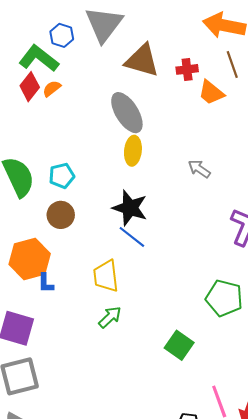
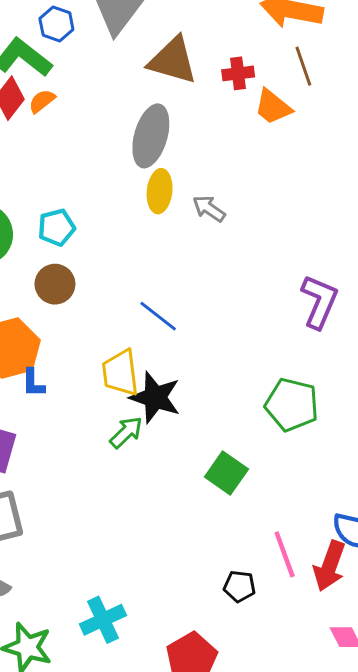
gray ellipse: (127, 113) -> (151, 136), turned 48
gray arrow: (199, 169) -> (209, 209), moved
black star: (130, 208) -> (155, 397), moved

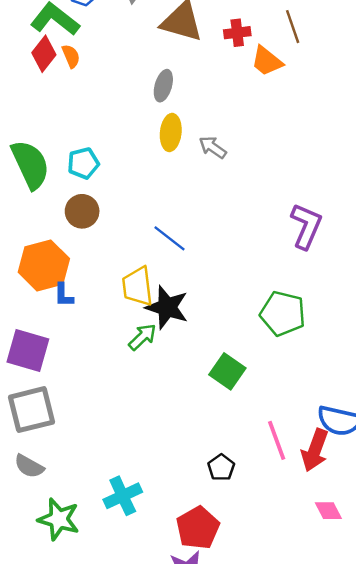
orange semicircle: (42, 101) -> (71, 56), turned 105
gray ellipse: (151, 136) -> (163, 86), size x0.6
black pentagon: (239, 586) -> (221, 467), moved, turned 30

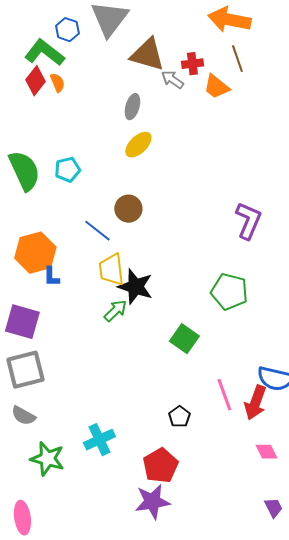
yellow ellipse: (171, 132) -> (138, 145), turned 40
gray arrow: (213, 147) -> (172, 80), moved
brown circle: (82, 211) -> (128, 209), moved
blue line: (170, 238) -> (97, 231), moved

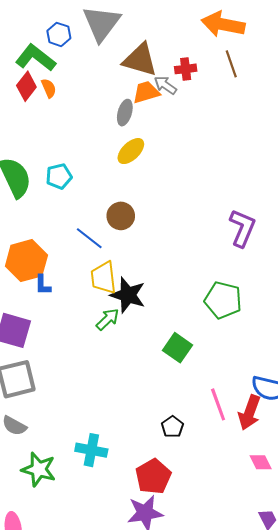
orange trapezoid: (216, 87) -> (146, 92), moved, turned 124
cyan cross: (99, 440) -> (91, 450), turned 36

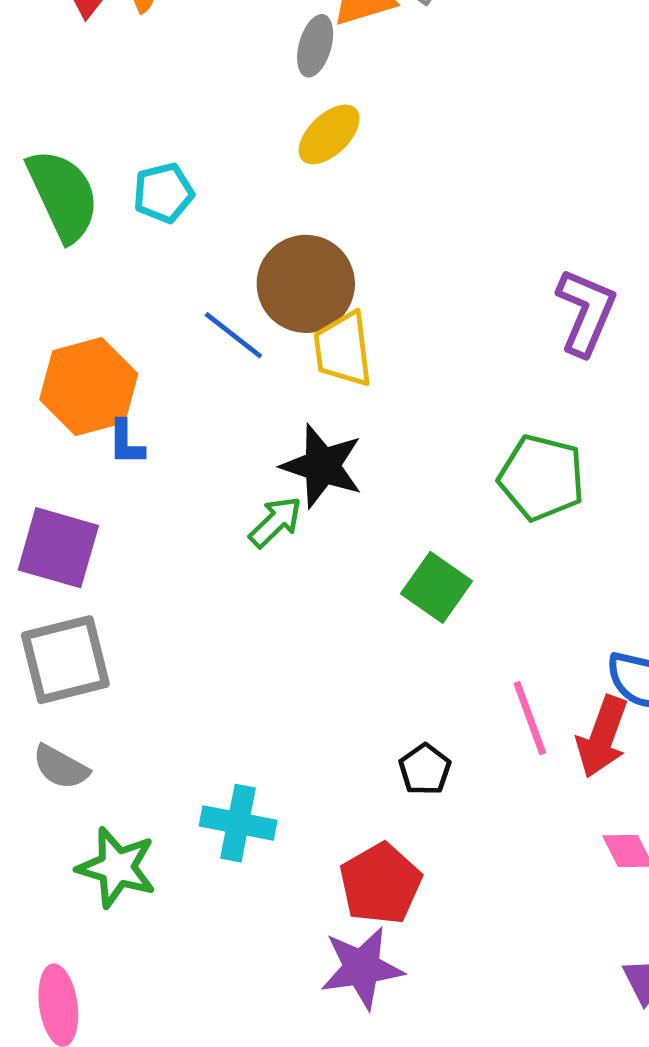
brown circle: (121, 216) -> (306, 284), size x1.5
yellow trapezoid: (104, 278) -> (343, 349), moved

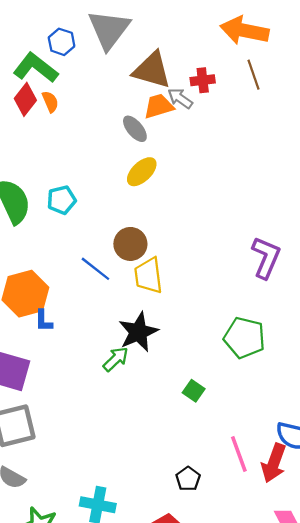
gray ellipse: (315, 46) -> (135, 129), turned -56
brown circle: (306, 284) -> (130, 244), size x0.7
black star: (322, 466) -> (138, 332), turned 30
green square: (436, 587) -> (194, 391), size x0.7

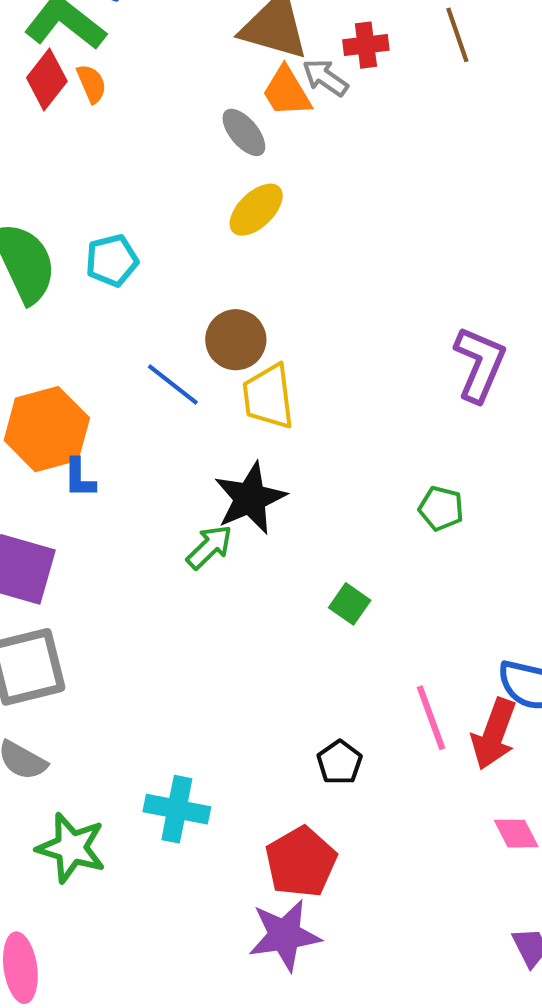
orange trapezoid: (159, 106) -> (287, 92), turned -104
green pentagon: (244, 338) -> (441, 508), size x0.6

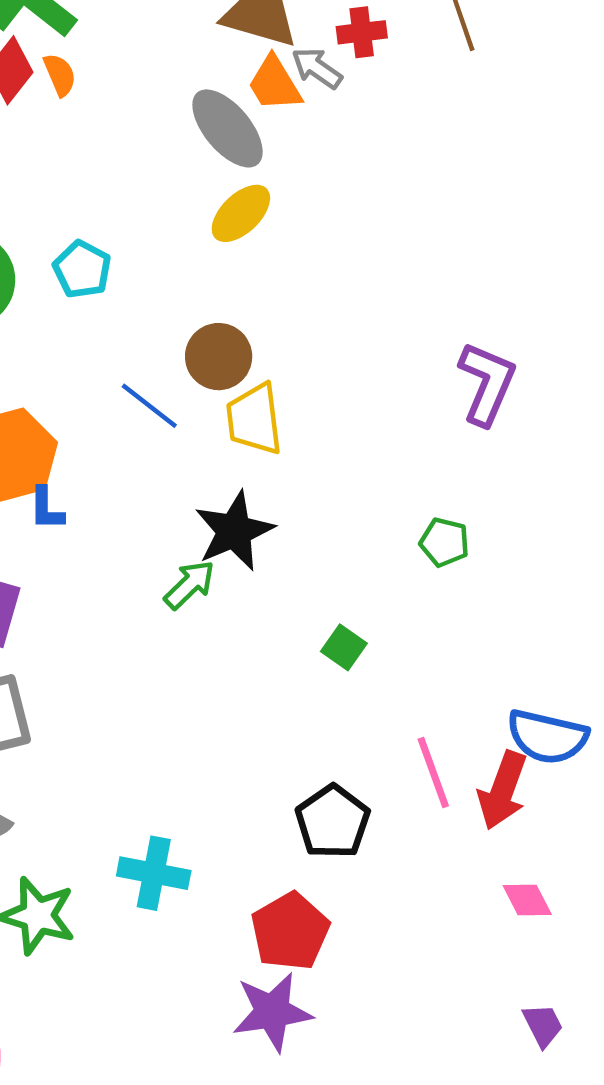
gray ellipse: (244, 132) -> (228, 128), size x1.5
cyan pentagon: (112, 260) -> (82, 269), turned -30
black pentagon: (339, 762) -> (333, 822), size x1.5

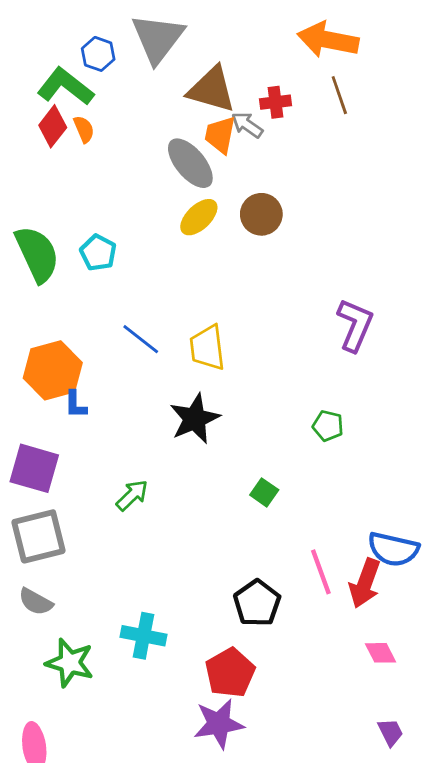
orange trapezoid: (274, 84) -> (220, 135), turned 42
brown circle: (219, 357) -> (261, 214), moved
green arrow: (189, 585) -> (132, 495), moved

